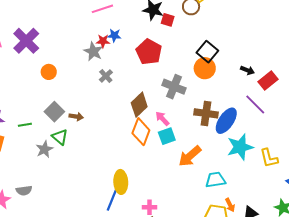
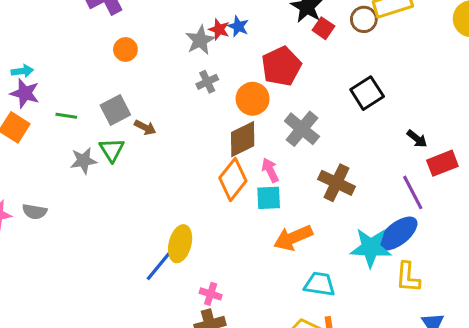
orange circle: (205, 68) -> (253, 99), moved
blue ellipse: (226, 121) -> (398, 234), moved

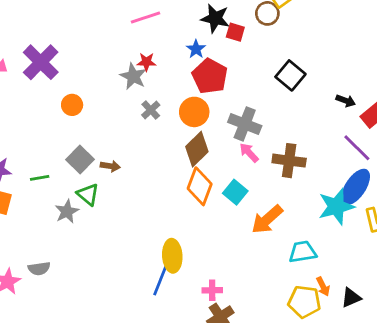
blue star: (238, 26) -> (196, 49), moved, turned 30
pink arrow: (270, 170) -> (249, 153), moved
cyan square: (269, 198) -> (235, 192), turned -30

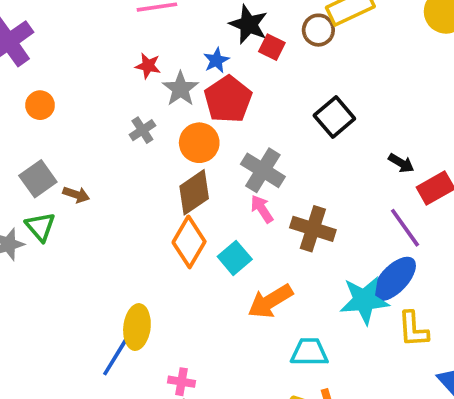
gray star: (133, 76) -> (180, 89), moved

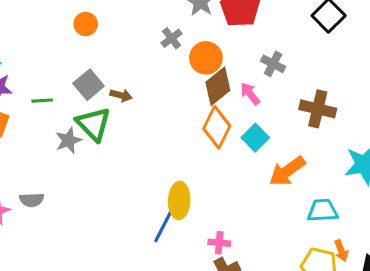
orange circle: (199, 143) -> (206, 58), moved
gray cross: (263, 170) -> (273, 64), size x0.7
pink arrow: (262, 209) -> (250, 94), moved
green triangle: (40, 227) -> (93, 124), size x1.4

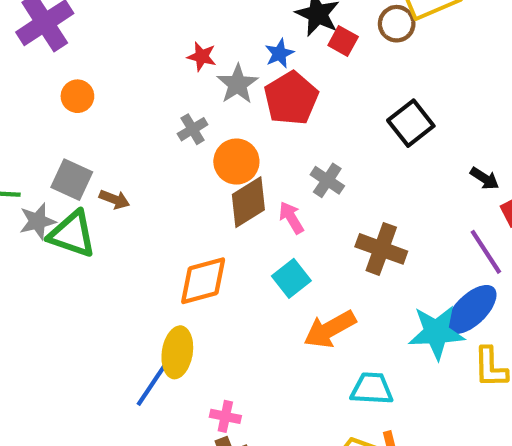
gray square: (89, 85) -> (72, 180), turned -32
green triangle: (93, 124) -> (72, 234), turned -33
orange diamond: (217, 127) -> (203, 281), moved, turned 42
gray star: (68, 140) -> (37, 221), moved

